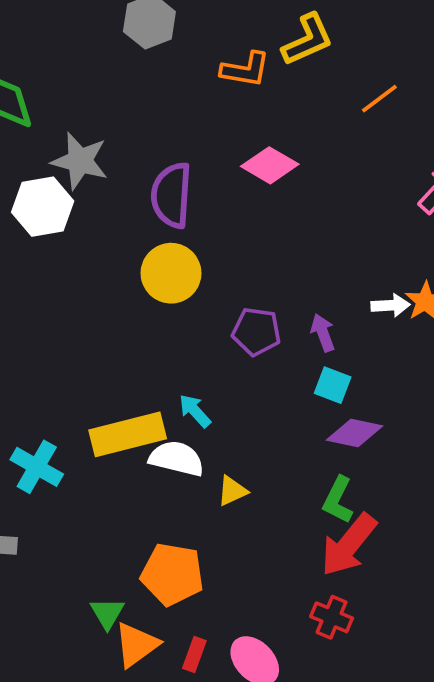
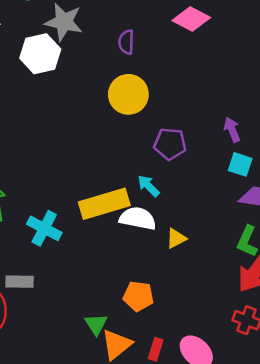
purple semicircle: (171, 195) -> (126, 42), size x0.6
purple pentagon: (256, 332) -> (170, 144), moved
orange pentagon: (172, 574) -> (138, 296), size x0.7

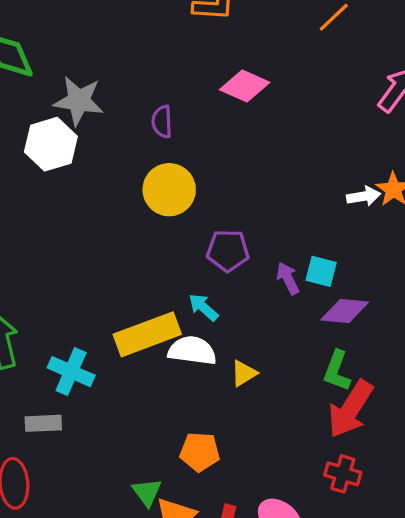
purple arrow: (232, 130) -> (288, 278), moved
gray rectangle: (20, 282) -> (43, 423), moved

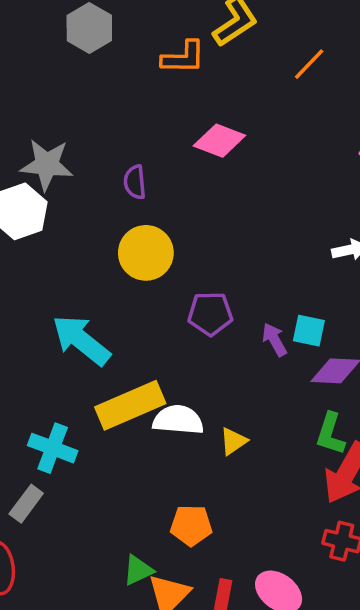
cyan arrow: (203, 307) -> (81, 340), moved, size x1.8
gray rectangle: (43, 423) -> (26, 504), turned -48
green triangle: (147, 492) -> (138, 570), turned 44

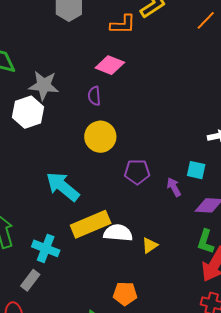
orange line: (309, 64) -> (206, 20), moved
pink diamond: (219, 141) -> (110, 65), moved
cyan square: (309, 331) -> (196, 170), moved

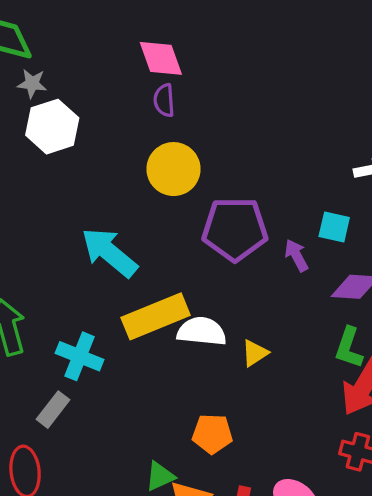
pink diamond: (110, 65) -> (161, 58), moved, turned 48
gray star: (44, 85) -> (32, 84), moved, size x0.6
purple pentagon: (137, 172) -> (235, 229), size x1.5

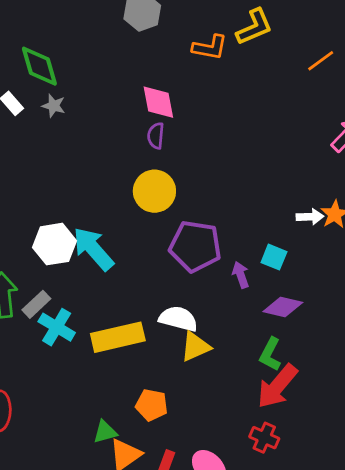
white hexagon: (52, 127) -> (55, 244), moved
yellow rectangle: (156, 316) -> (118, 337), moved
white semicircle: (202, 331) -> (178, 319), moved
yellow triangle: (255, 353) -> (195, 347), size x1.4
gray rectangle: (53, 410) -> (36, 304), moved

